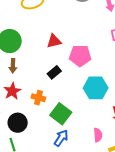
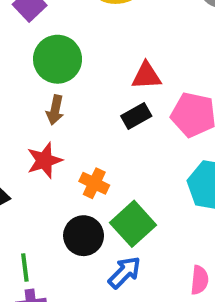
black rectangle: (54, 72) -> (136, 116), moved
black circle: (18, 123) -> (84, 236), moved

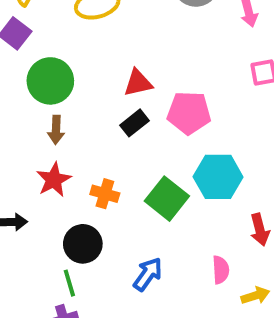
green square: (133, 224) -> (167, 199), moved
black circle: (84, 236) -> (83, 244), moved
green line: (25, 267) -> (69, 283), moved

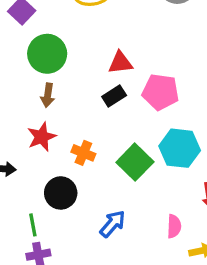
green line: (69, 283) -> (33, 225), moved

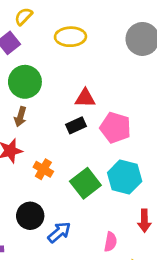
black circle: (61, 193) -> (30, 216), moved

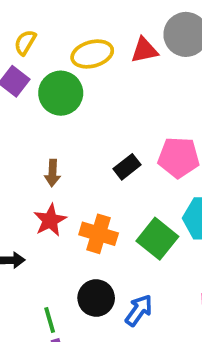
green circle: (25, 82) -> (61, 93), moved
red triangle: (85, 98) -> (144, 50), moved
orange cross: (43, 169) -> (99, 234), size x1.4

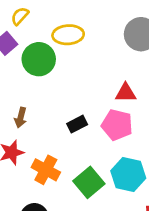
red triangle: (144, 50) -> (126, 93), moved

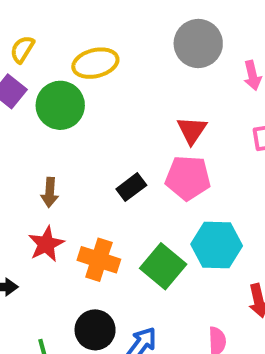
red triangle: (126, 93) -> (192, 130), turned -45

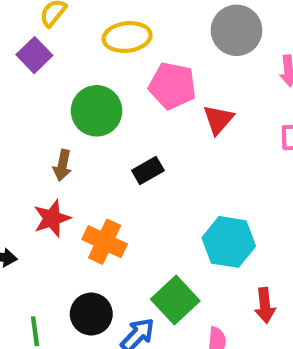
green circle: (60, 105) -> (97, 111), moved
pink pentagon: (188, 178) -> (172, 86), moved
green square: (163, 266) -> (175, 300), moved

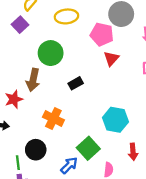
pink pentagon: (172, 86) -> (102, 34), moved
brown arrow: (62, 165) -> (33, 80), size x1.5
red star: (52, 218) -> (14, 99), moved
black circle: (91, 314) -> (36, 150), moved

